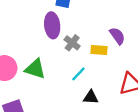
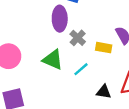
green triangle: (35, 69) -> (53, 60), moved
black triangle: (91, 97) -> (104, 92), moved

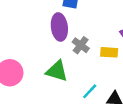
cyan line: (81, 69) -> (90, 91), moved

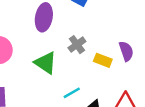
purple ellipse: (59, 27) -> (44, 17), moved

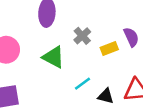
yellow rectangle: (103, 60) -> (109, 48), turned -36

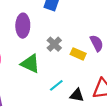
yellow rectangle: (109, 48) -> (78, 54), turned 48

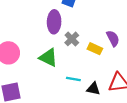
purple ellipse: (23, 26) -> (54, 22), moved
cyan line: (56, 85) -> (73, 79), turned 48

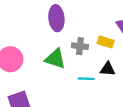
gray cross: (72, 39) -> (80, 46), moved, turned -32
black triangle: (93, 89) -> (108, 69), moved

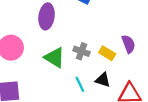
purple ellipse: (56, 18) -> (47, 16), moved
cyan line: (86, 79) -> (80, 84), turned 49

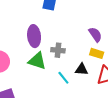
purple ellipse: (47, 16) -> (34, 36), moved
yellow rectangle: (107, 53) -> (97, 53), moved

